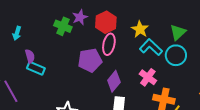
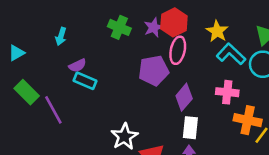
purple star: (80, 17) -> (154, 27), moved
purple semicircle: (30, 56) -> (77, 66), turned 80
pink cross: (148, 77) -> (227, 92), turned -30

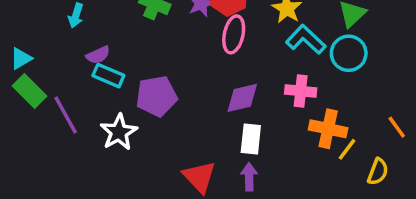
cyan triangle: (17, 53) -> (21, 58), moved
purple pentagon: (154, 71) -> (156, 96), moved
purple diamond: (184, 97) -> (242, 98), turned 36
white star: (124, 137) -> (119, 132), moved

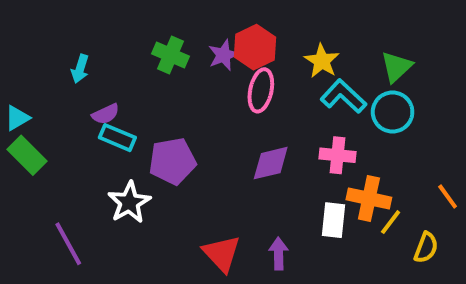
purple line: (66, 115) -> (68, 244), moved
white rectangle: (251, 139) -> (334, 220), moved

